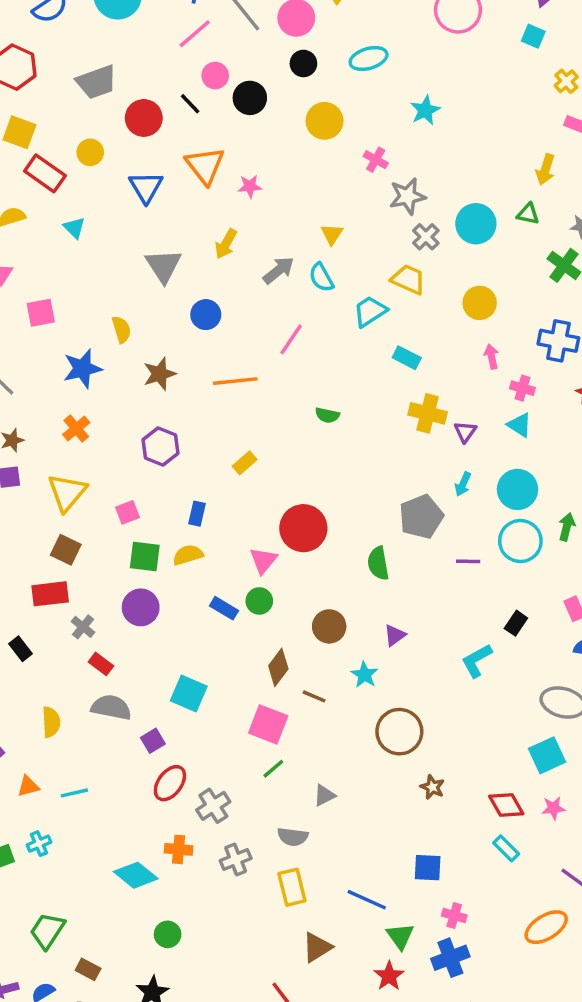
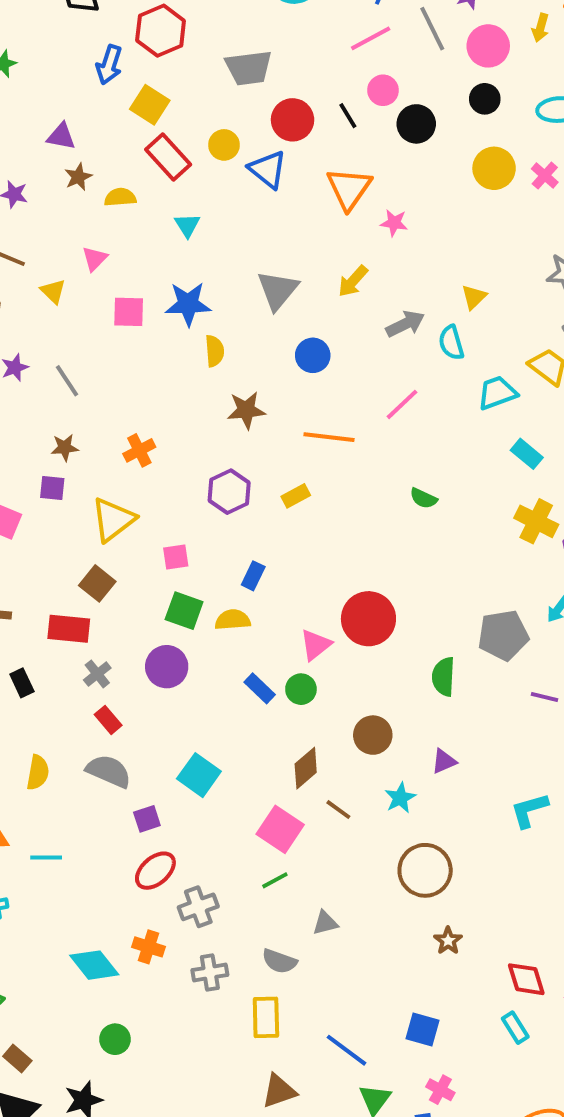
pink cross: (376, 160) -> (545, 176), moved
blue triangle: (146, 187) -> (268, 169), moved, turned -33
blue star: (82, 369) -> (188, 304), moved
yellow rectangle: (245, 463) -> (296, 496), moved

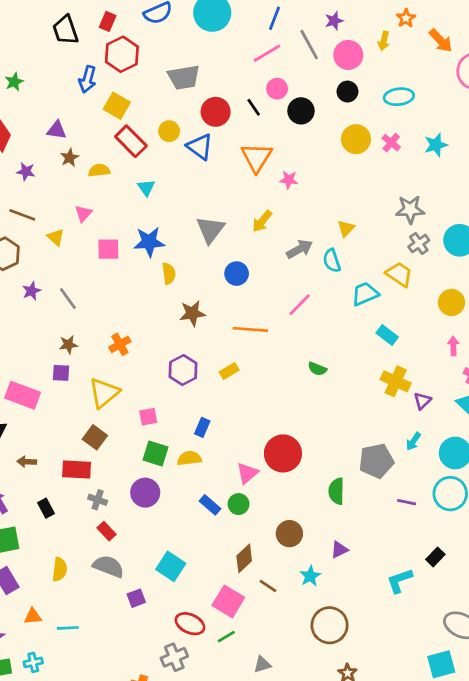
gray cross: (97, 674) -> (98, 500), turned -30
red ellipse: (155, 871) -> (190, 624), moved, turned 68

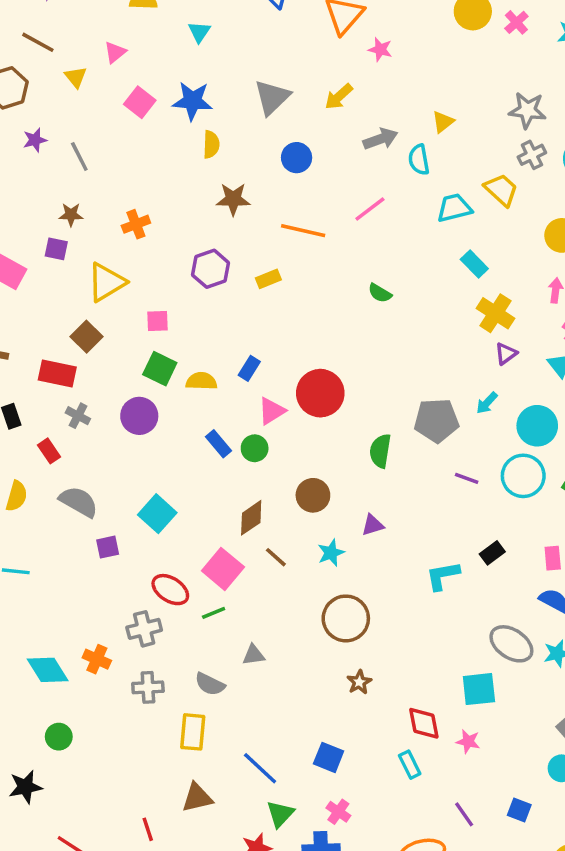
pink square: (108, 249) -> (140, 102), turned 30
yellow cross: (396, 381) -> (495, 313), moved
blue rectangle: (202, 427) -> (249, 368), moved
red rectangle: (106, 531) -> (49, 451), moved

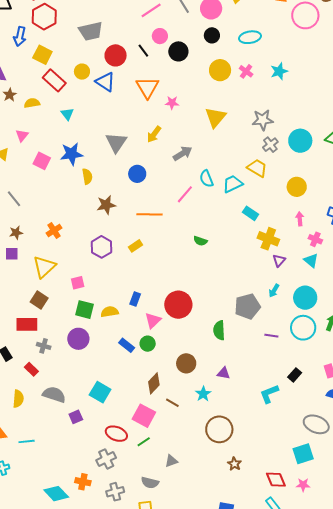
yellow triangle: (443, 122) -> (215, 117), moved, size x1.6
cyan semicircle: (419, 160) -> (206, 179), moved
purple triangle: (373, 525) -> (224, 373), turned 40

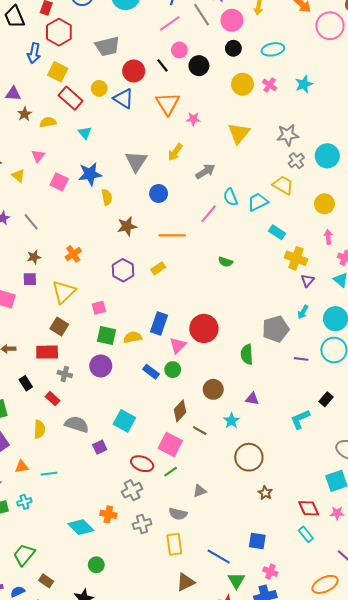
blue rectangle: (135, 299) -> (159, 323), size x1.5

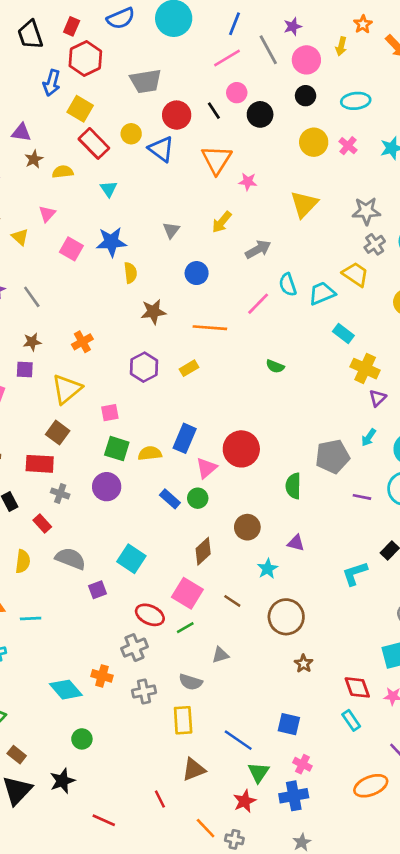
gray triangle: (136, 161) -> (171, 230), size x0.6
brown line: (200, 431) -> (232, 601), moved

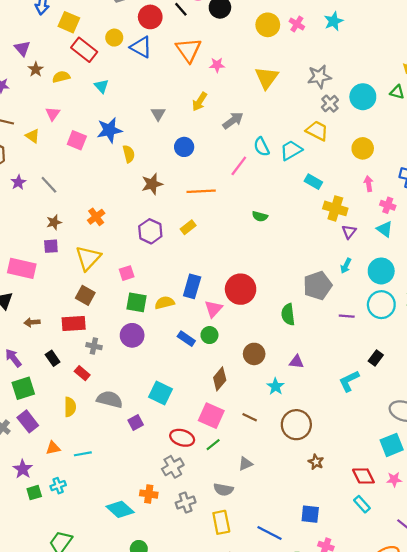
purple triangle: (21, 132) -> (22, 48), turned 48

